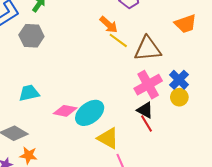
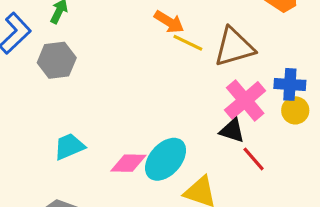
blue cross: (179, 80) -> (290, 84), turned -30
black triangle: (145, 110) -> (232, 131), moved

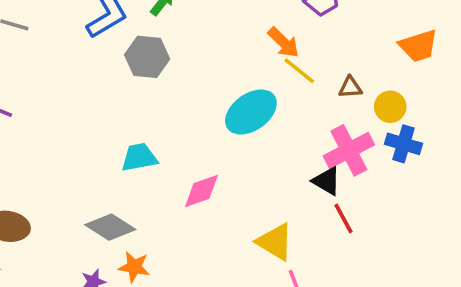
brown triangle: (234, 47) -> (350, 87), size x0.5
yellow circle: (295, 110) -> (390, 107), moved
cyan ellipse: (166, 159) -> (251, 112), moved
pink diamond: (128, 163) -> (201, 191), turned -33

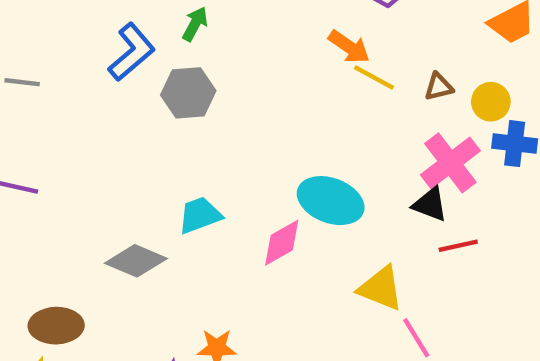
cyan ellipse: (251, 112) -> (331, 201), moved, turned 66
red line: (344, 218) -> (458, 246), turned -64
gray diamond: (110, 227) -> (136, 261), moved

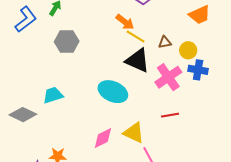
gray hexagon: (188, 93) -> (67, 42), moved
black triangle: (430, 204) -> (138, 60), moved, size x1.5
pink diamond: (282, 243) -> (103, 138), moved

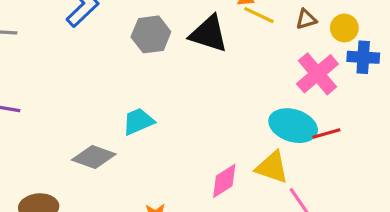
black triangle: (138, 60) -> (209, 34), moved
cyan ellipse: (113, 92) -> (293, 126), moved

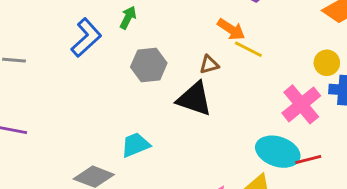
brown triangle: (306, 19) -> (209, 65), moved
black triangle: (209, 34) -> (194, 99), moved

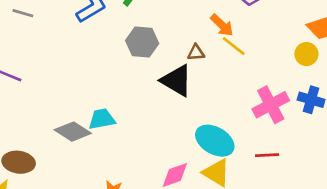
yellow circle: (327, 63) -> (306, 54), moved
cyan trapezoid: (135, 145) -> (102, 119), moved
cyan ellipse: (278, 152) -> (215, 141), moved

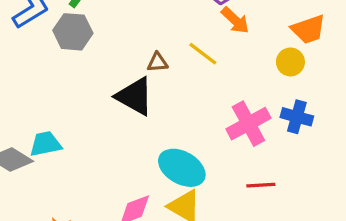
orange arrow: (222, 25) -> (235, 20), moved
gray hexagon: (142, 42) -> (73, 32), moved
red line: (267, 155) -> (261, 185), moved

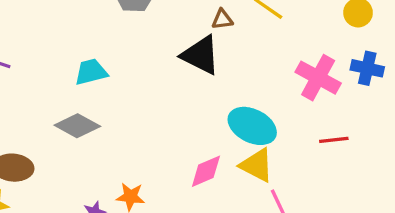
pink cross: (248, 124) -> (318, 78), turned -30
cyan trapezoid: (45, 144) -> (91, 72), moved

